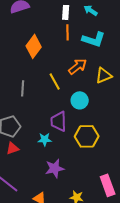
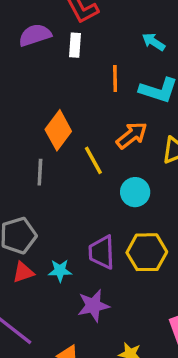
white rectangle: (66, 12) -> (75, 45), moved
orange diamond: (34, 46) -> (58, 130), moved
purple trapezoid: (59, 121) -> (102, 252), moved
cyan star: (45, 139) -> (60, 271), moved

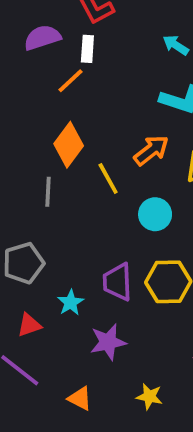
orange line: (115, 79) -> (70, 81), moved, turned 48
cyan star: (60, 271) -> (70, 303), turned -30
red triangle: (23, 272) -> (29, 325), moved

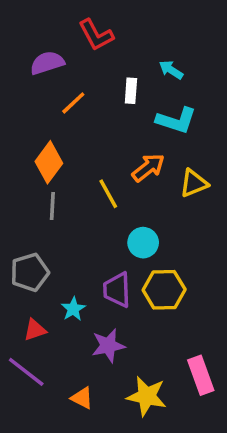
white rectangle: (87, 49) -> (131, 91), moved
orange diamond: (69, 145) -> (49, 162), moved
cyan circle: (155, 214) -> (143, 243), moved
yellow star: (149, 397) -> (147, 396), size x1.6

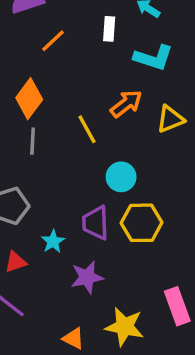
orange triangle: (82, 398) -> (73, 339), moved

